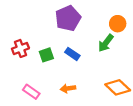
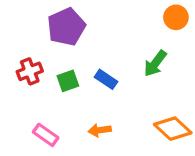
purple pentagon: (68, 18) -> (66, 27), moved
orange circle: (118, 24) -> (176, 17), moved

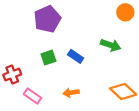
green arrow: (155, 63) -> (111, 45), turned -108
red cross: (30, 71) -> (12, 75), moved

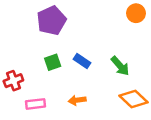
green arrow: (111, 45) -> (120, 66), moved, turned 30
pink rectangle: (33, 96) -> (36, 104), turned -42

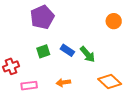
orange circle: (136, 13) -> (114, 21), moved
green arrow: (120, 66) -> (88, 54), moved

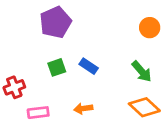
green arrow: (88, 54) -> (142, 71), moved

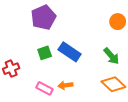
blue rectangle: (89, 66) -> (70, 52), size x1.5
pink rectangle: (38, 113) -> (45, 88), moved, turned 35

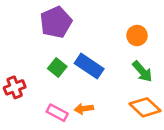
orange circle: (118, 22) -> (137, 35), moved
green square: (45, 53) -> (57, 67), turned -32

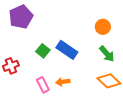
purple pentagon: (56, 22) -> (21, 17), moved
pink rectangle: (57, 113) -> (43, 85), turned 35

